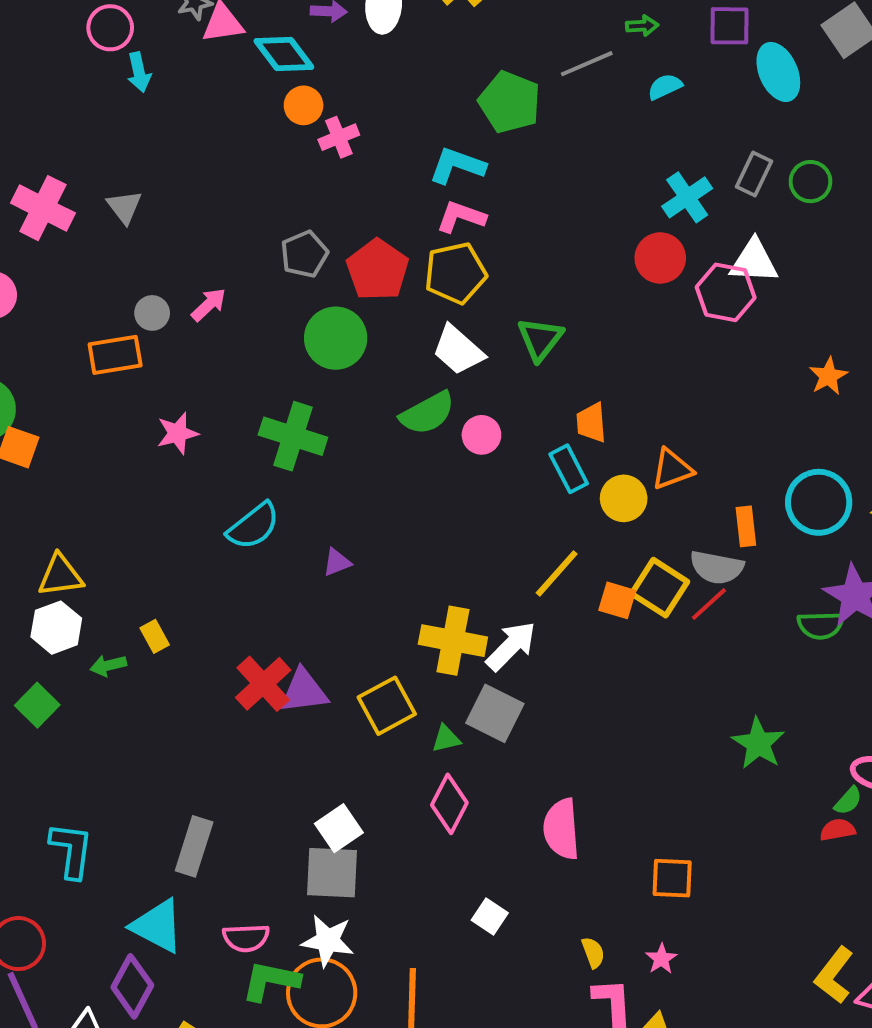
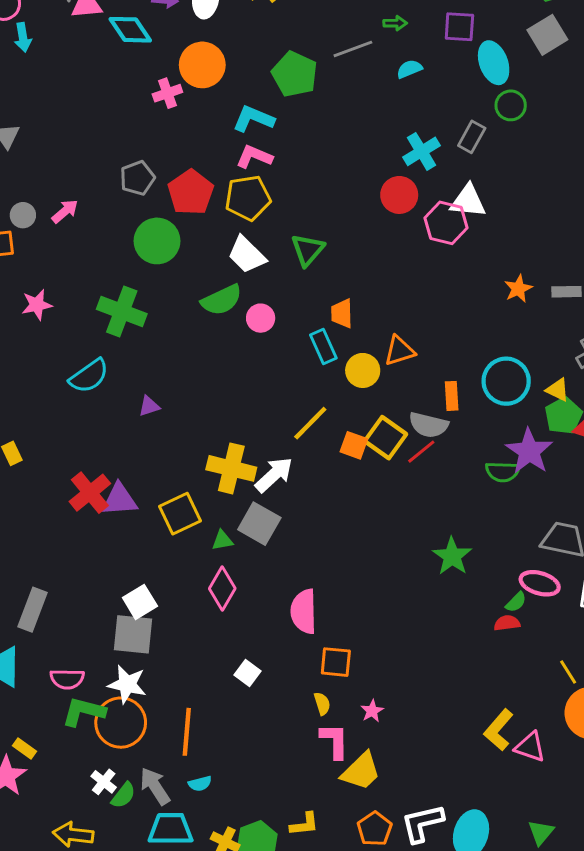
orange circle: (304, 105) -> (202, 65), moved, size x1.6
green circle: (810, 182) -> (511, 105), moved
orange square: (672, 878) -> (336, 662), moved

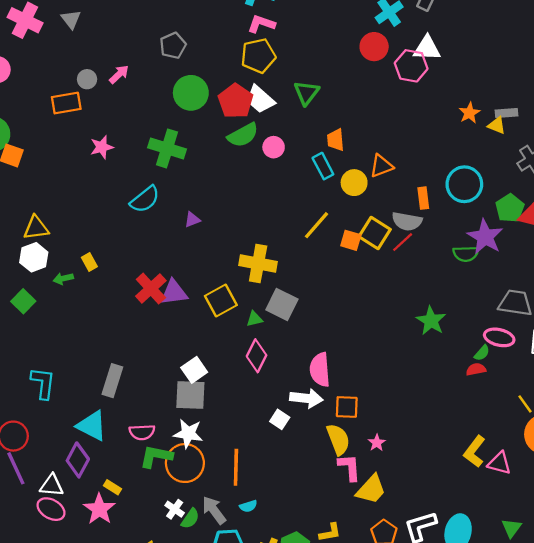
red pentagon: (191, 192) -> (236, 101), moved
yellow triangle: (558, 390) -> (497, 125), moved
white arrow: (274, 475) -> (306, 398), moved, turned 52
yellow semicircle: (322, 704) -> (338, 439), size x1.8

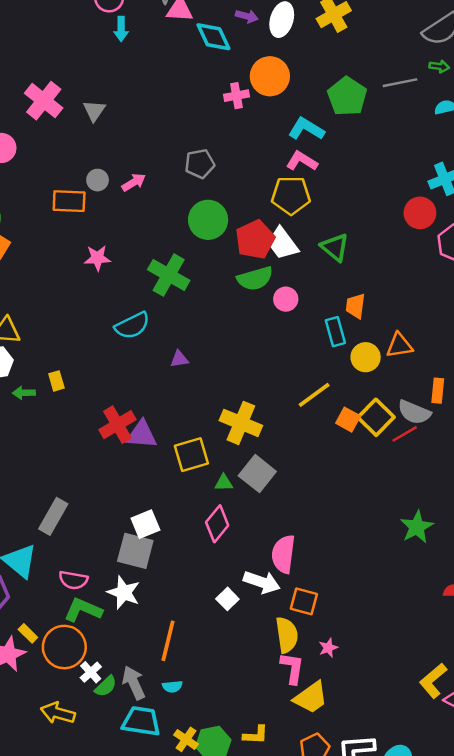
green triangle: (306, 93) -> (335, 247), turned -40
orange circle: (185, 463) -> (64, 647), moved

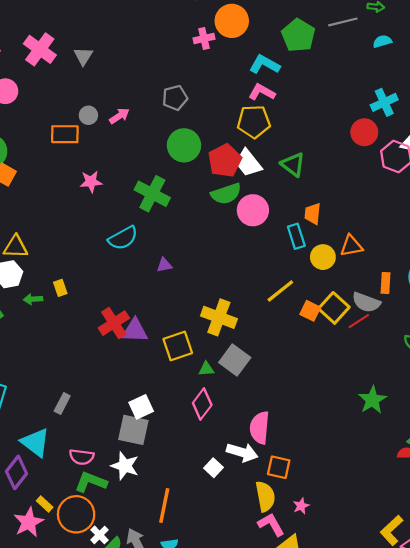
pink circle: (286, 299) -> (253, 210), size x1.5
gray rectangle: (53, 516) -> (62, 403), size x0.7
pink L-shape: (292, 668) -> (271, 525), turned -36

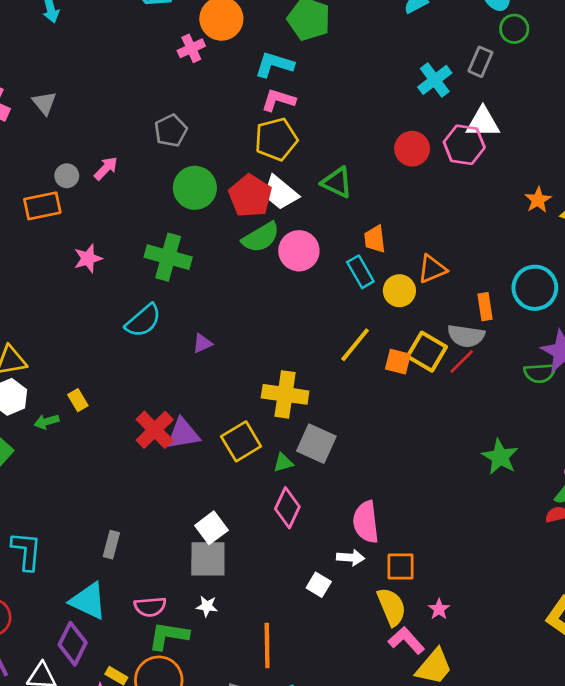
red circle: (364, 132) -> (412, 149), moved
white arrow: (242, 452) -> (351, 558), size x0.7
white star: (125, 466) -> (207, 606), size x0.6

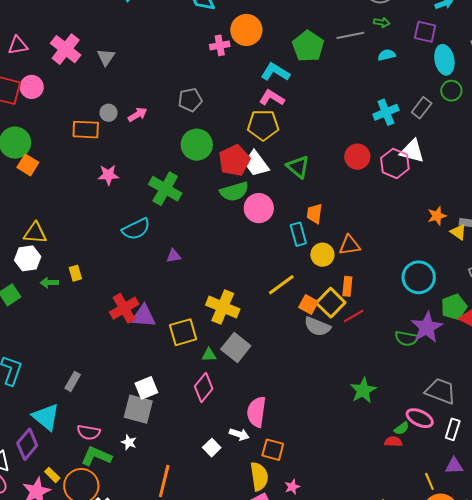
orange rectangle: (485, 307) -> (347, 286), moved
gray semicircle: (466, 336) -> (317, 326), moved

